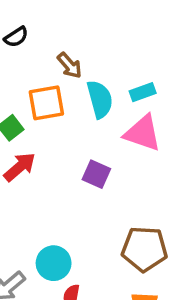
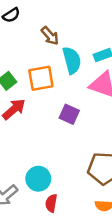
orange square: (46, 103) -> (41, 78), moved

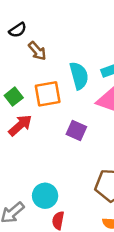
brown arrow: (50, 36) -> (37, 51), moved

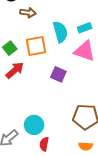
brown arrow: (37, 51) -> (28, 13), turned -42

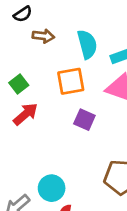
cyan semicircle: (60, 32) -> (87, 44), moved
orange square: (36, 46) -> (71, 81), moved

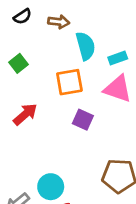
brown arrow: (43, 36) -> (59, 22), moved
green square: (19, 84) -> (19, 63), moved

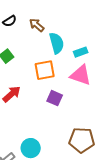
brown arrow: (59, 22) -> (37, 25), turned -147

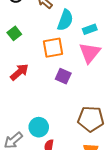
cyan semicircle: (57, 43) -> (65, 20), turned 35
pink triangle: (81, 75) -> (90, 53), turned 50

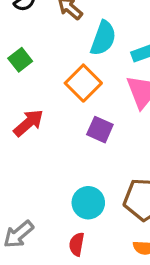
orange square: (53, 48) -> (83, 83), turned -35
cyan circle: (39, 127) -> (88, 203), moved

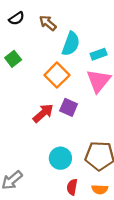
red arrow: (28, 123) -> (43, 113), moved
red semicircle: (77, 244) -> (72, 187), moved

